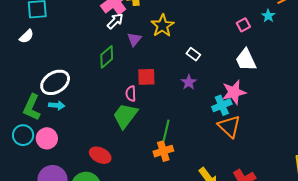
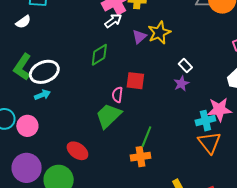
purple triangle: (134, 39) -> (139, 37), moved
purple star: (189, 82) -> (181, 84), moved
cyan arrow: (57, 105) -> (42, 95), turned -35
green L-shape: (32, 107) -> (22, 67), moved

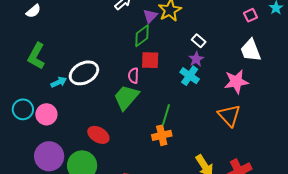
green diamond: (99, 55) -> (142, 36), moved
white ellipse: (44, 72) -> (84, 73), moved
cyan cross: (205, 121) -> (190, 76), moved, turned -36

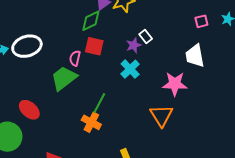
purple star: (196, 59) -> (134, 45), moved
orange cross: (162, 135) -> (91, 122), turned 30

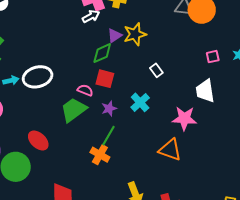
purple star: (134, 45) -> (109, 108), moved
pink semicircle: (75, 58) -> (85, 90), turned 98
orange triangle: (161, 116) -> (170, 150), turned -40

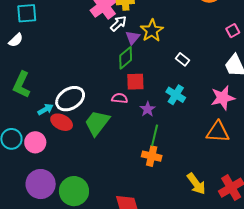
white arrow: (91, 16) -> (118, 24), moved
green trapezoid: (74, 110) -> (97, 123), moved
red ellipse: (38, 141) -> (62, 122), moved

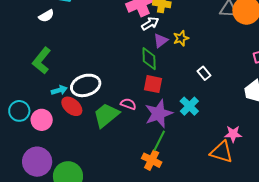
yellow star: (152, 31) -> (181, 38), size x0.7
green diamond: (126, 58) -> (149, 59), turned -65
pink semicircle: (120, 98) -> (128, 104), moved
pink star: (223, 98) -> (233, 134), moved, size x0.7
purple star: (148, 109) -> (159, 114), size x1.8

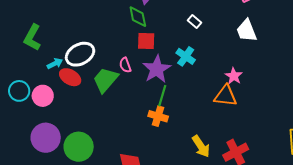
pink semicircle: (128, 104) -> (125, 65), turned -119
pink star: (233, 134) -> (234, 76), turned -30

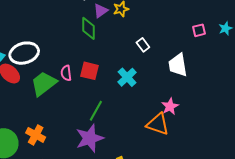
white trapezoid: (247, 31) -> (178, 65), moved
red square: (146, 41) -> (90, 71), moved
purple star: (157, 69) -> (90, 138), moved
orange cross: (158, 116) -> (36, 135), moved

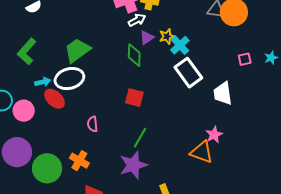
white rectangle: (143, 45) -> (188, 73), size x2.0
pink semicircle: (66, 73) -> (92, 124), moved
cyan cross: (127, 77) -> (180, 45), moved
green trapezoid: (44, 84) -> (77, 50), moved

